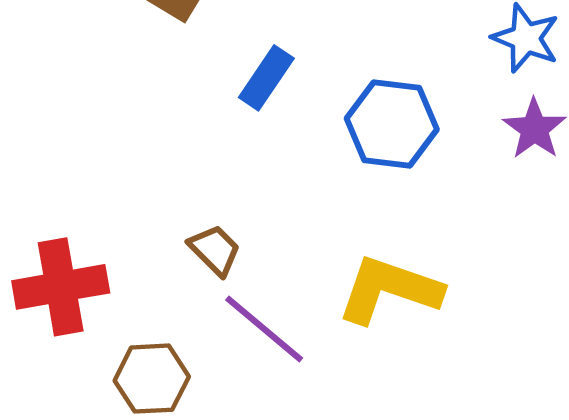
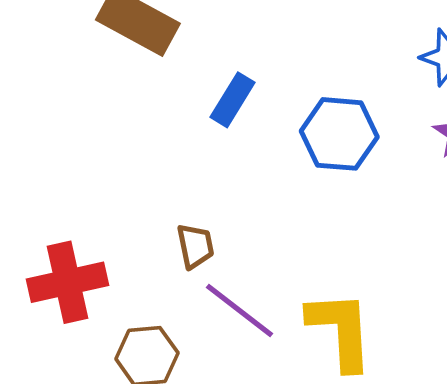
brown trapezoid: (215, 250) -> (195, 246), turned 36
yellow L-shape: (389, 290) -> (341, 330), moved, turned 70

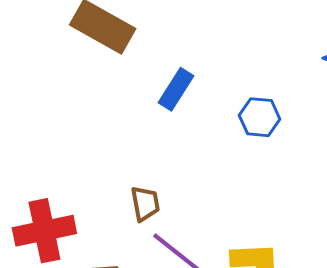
blue hexagon: (339, 134) -> (260, 117), size x0.7

